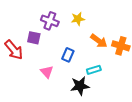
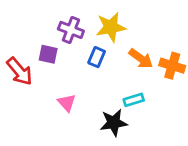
yellow star: (78, 19) -> (111, 27), size x1.5
blue rectangle: (68, 55) -> (97, 57), moved

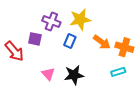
cyan rectangle: (134, 100) -> (118, 72), moved
black star: (114, 123) -> (74, 75), moved

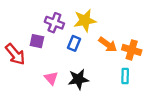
cyan rectangle: (118, 72) -> (125, 76), turned -72

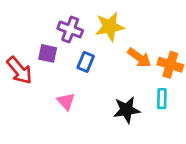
blue rectangle: (74, 43) -> (86, 62), moved
black star: (78, 79) -> (127, 110), moved

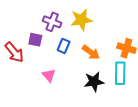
orange arrow: (139, 58) -> (91, 52), moved
cyan rectangle: (162, 99) -> (120, 73), size x1.5

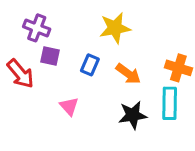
purple cross: (52, 22) -> (37, 28), moved

